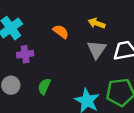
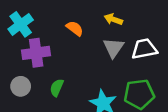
purple cross: (25, 54) -> (36, 53), size x1.5

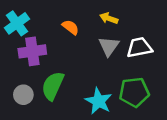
gray circle: (21, 86) -> (23, 95), moved
green semicircle: (57, 88) -> (53, 86), size x1.6

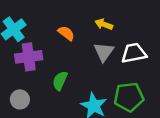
green semicircle: (53, 86) -> (60, 81), moved, size x0.7

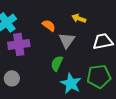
gray triangle: (104, 52) -> (67, 40), moved
green semicircle: (60, 81) -> (57, 63), moved

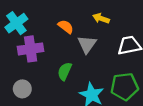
green semicircle: (57, 63) -> (65, 71), moved

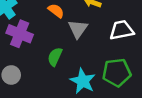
purple cross: (31, 49) -> (20, 34), turned 30

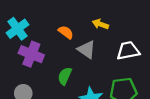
gray triangle: (78, 29) -> (87, 50), turned -30

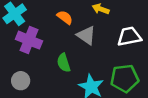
green semicircle: (65, 76) -> (64, 63), turned -42

